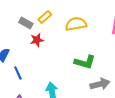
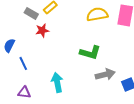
yellow semicircle: (76, 24) -> (97, 14), moved

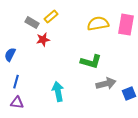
blue line: (23, 63) -> (16, 82), moved, turned 40
purple triangle: (24, 92) -> (17, 103), moved

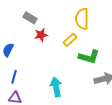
yellow rectangle: (51, 17) -> (70, 40), moved
yellow semicircle: (98, 24) -> (82, 19), moved, turned -80

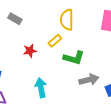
red star: (41, 35) -> (30, 51), moved

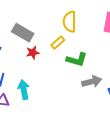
gray rectangle: (15, 19) -> (23, 33), moved, size x1.5
cyan arrow: (41, 88) -> (24, 90), moved

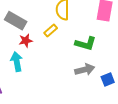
green L-shape: (77, 60) -> (86, 44), moved
cyan arrow: (24, 90) -> (17, 62), moved

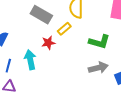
gray rectangle: (16, 21) -> (41, 15), moved
red star: (26, 41) -> (48, 43), moved

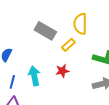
red star: (48, 43) -> (62, 71), moved

